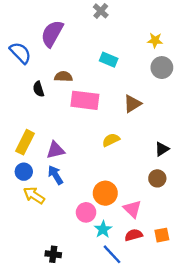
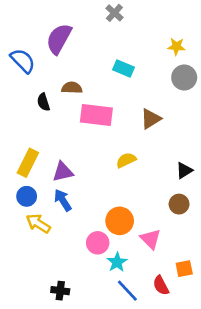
red semicircle: (134, 235) -> (161, 285), moved, turned -102

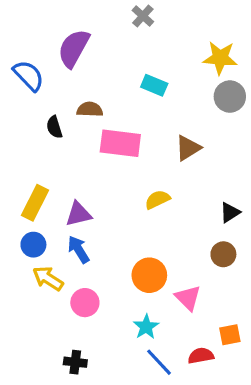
yellow star: (176, 46) -> (220, 58), size x1.5
pink circle: (98, 243) -> (85, 303), moved
red semicircle: (161, 285) -> (201, 356), turned 108

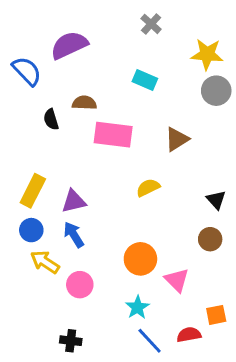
gray cross: (143, 16) -> (151, 24), moved
purple semicircle: (74, 48) -> (69, 45), turned 36
black triangle: (230, 212) -> (216, 200), turned -40

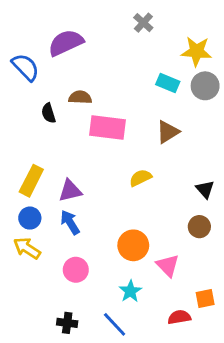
cyan rectangle: (145, 80) -> (168, 83), moved
yellow arrow: (45, 262) -> (27, 248), moved
blue line: (150, 341) -> (115, 324), moved

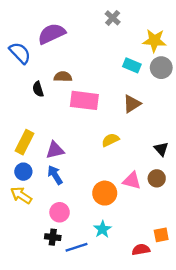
pink triangle: (168, 265) -> (132, 181), moved, turned -30
black cross: (67, 323) -> (53, 237), moved
blue line: (115, 324) -> (76, 247), moved, turned -65

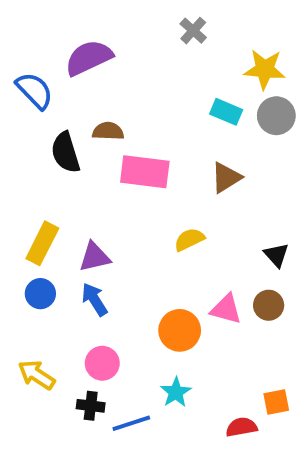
black semicircle: (38, 89) -> (66, 152), size x1.5
yellow arrow: (21, 195) -> (37, 375), moved

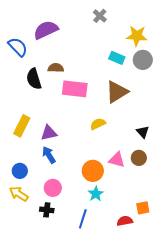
brown triangle: (226, 178) -> (117, 92), size x1.4
blue circle: (40, 294) -> (20, 171), moved
cyan star: (176, 392) -> (96, 194), moved
blue line: (131, 423) -> (83, 219), moved, turned -54

